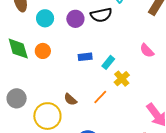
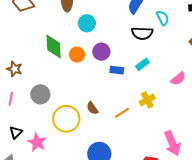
purple circle: (75, 19) -> (101, 52), moved
pink semicircle: (147, 51) -> (178, 79), turned -98
cyan rectangle: (108, 62) -> (142, 64), moved

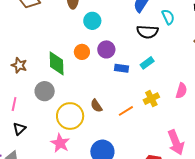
green diamond: (54, 46) -> (57, 63), moved
pink semicircle: (178, 79) -> (181, 91), moved, turned -35
pink line: (11, 99) -> (14, 104), moved
pink star: (37, 142) -> (60, 143), moved

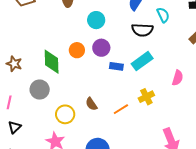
cyan circle: (92, 21) -> (96, 20), moved
cyan rectangle: (147, 63) -> (142, 61), size x1.5
pink semicircle: (181, 91) -> (178, 78), moved
yellow circle: (70, 116) -> (65, 114), size x0.7

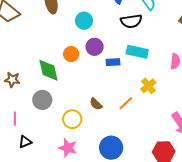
cyan rectangle: (142, 61) -> (137, 52), turned 60
black triangle: (15, 127) -> (25, 142), turned 32

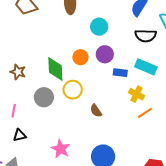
yellow cross: (148, 86) -> (136, 94), moved, turned -35
orange line: (126, 103) -> (145, 113), moved
yellow circle: (72, 119) -> (73, 90), moved

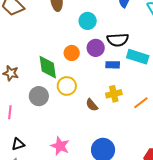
black semicircle: (146, 36) -> (118, 40), moved
yellow cross: (136, 94) -> (114, 94), moved, turned -35
black triangle: (20, 135) -> (18, 144), moved

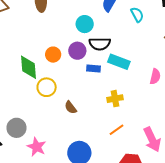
cyan circle: (88, 21) -> (85, 24), moved
yellow cross: (114, 94) -> (115, 99), moved
gray circle: (39, 96) -> (16, 128), moved
orange line: (141, 103) -> (117, 130), moved

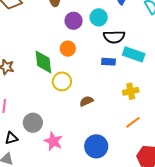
purple circle: (77, 51) -> (74, 21), moved
brown semicircle: (71, 107) -> (86, 101), turned 104

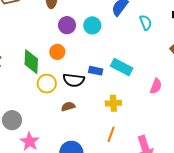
black semicircle: (114, 37) -> (74, 80), moved
orange line: (133, 122) -> (111, 134), turned -42

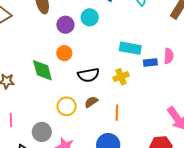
blue rectangle: (96, 71) -> (150, 63), moved
yellow circle: (47, 84) -> (67, 106), moved
yellow cross: (113, 103) -> (121, 77), moved
orange line: (111, 134) -> (117, 113), moved

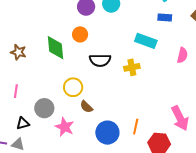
blue rectangle: (150, 63) -> (165, 18), moved
brown semicircle: (91, 102) -> (86, 107), moved, turned -112
orange line: (117, 113) -> (136, 127), moved

